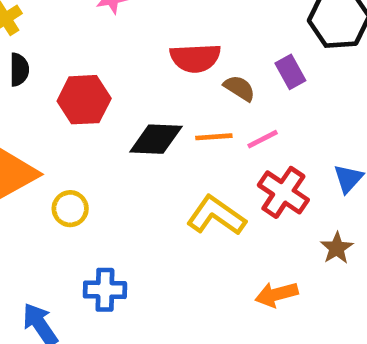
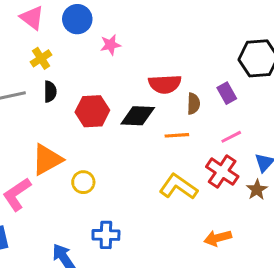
brown semicircle: (239, 88) -> (193, 104), turned 60
black diamond: (156, 139) -> (138, 116), moved
pink line: (263, 139) -> (231, 137), moved
brown star: (337, 248) -> (257, 190), moved

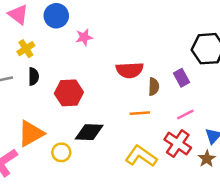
black diamond: (138, 116) -> (89, 132), moved

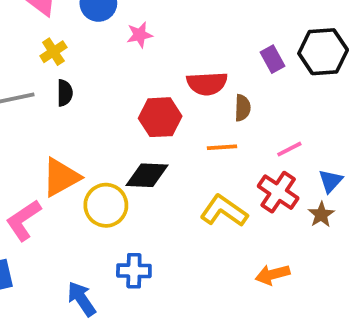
purple rectangle: (182, 78) -> (273, 59), moved
red hexagon: (69, 93) -> (160, 117), moved
yellow circle: (61, 152) -> (106, 205), size x1.5

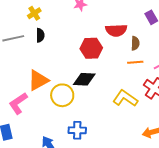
orange line: (222, 147) -> (135, 62), moved

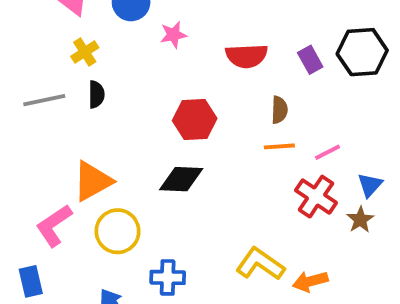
red semicircle: (116, 30) -> (247, 56), moved
yellow circle: (62, 95) -> (118, 231), moved
yellow L-shape: (125, 98) -> (260, 264), moved

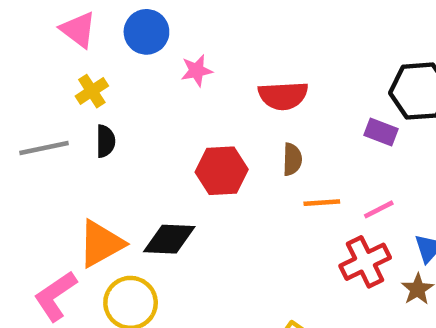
purple rectangle: (310, 60) -> (381, 132), moved, turned -40
brown semicircle: (279, 110) -> (292, 159), moved
black diamond: (181, 179) -> (169, 239), moved
red cross: (316, 197) -> (365, 262), turned 30

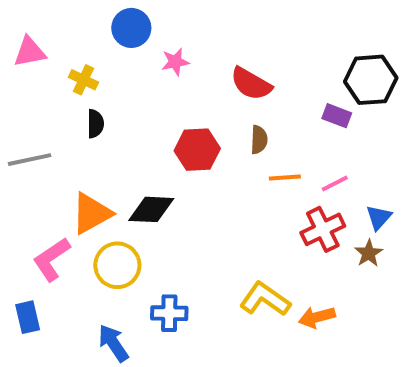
pink triangle: (78, 30) -> (30, 52), moved, turned -48
yellow cross: (92, 91) -> (83, 80), turned -32
red semicircle: (283, 96) -> (251, 84), turned 33
gray line: (44, 148) -> (30, 160), moved

